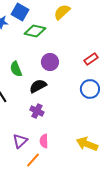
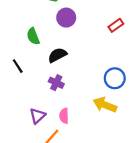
purple circle: (50, 62) -> (66, 18), moved
blue circle: (90, 89) -> (115, 78), moved
yellow arrow: (87, 144) -> (105, 105), moved

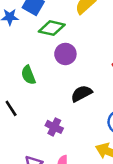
black semicircle: (57, 55) -> (81, 94), moved

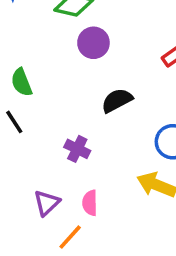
green semicircle: (28, 75) -> (22, 82), moved

